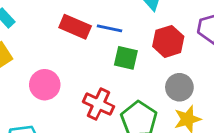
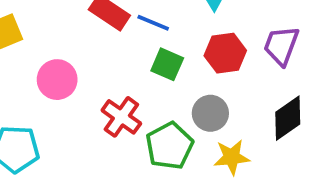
gray circle: (179, 87) -> (210, 113), moved

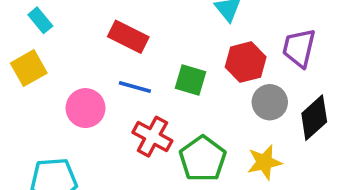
blue line: (153, 23) -> (135, 87), moved
gray circle: (210, 113) -> (270, 102), moved

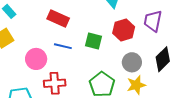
gray circle: (270, 102) -> (132, 62), moved
red cross: (152, 137) -> (55, 83), moved, turned -30

